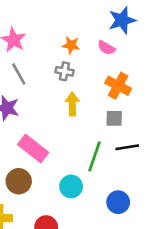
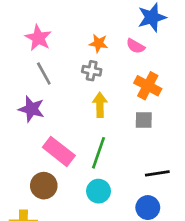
black line: (127, 147) -> (157, 173), moved
green line: (95, 156) -> (99, 153), moved

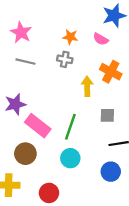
gray line: (44, 73) -> (25, 62), turned -48
yellow arrow: (100, 105) -> (87, 86), moved
purple star: (31, 109) -> (15, 104), moved, turned -30
gray square: (144, 120) -> (107, 115), moved

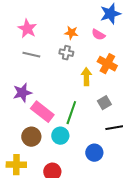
gray square: (107, 115) -> (104, 103), turned -32
cyan circle: (70, 158) -> (60, 136), moved
blue circle: (111, 172) -> (94, 153), moved

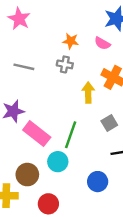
pink star: (27, 29) -> (19, 19), moved
brown circle: (31, 137) -> (27, 175), moved

